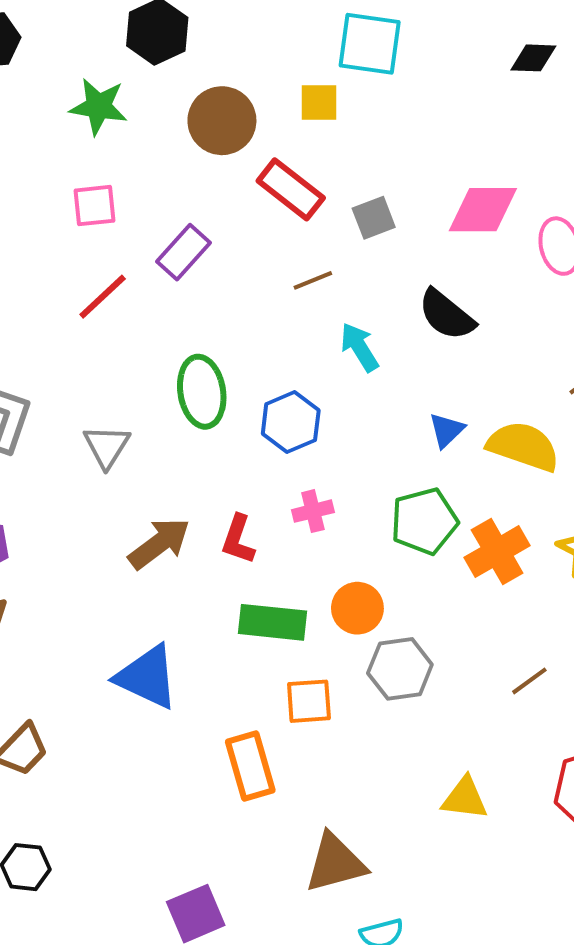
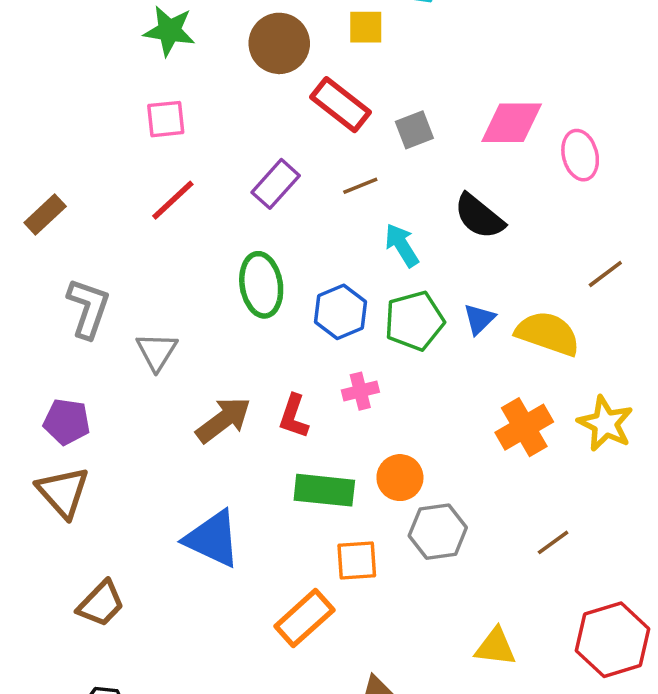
purple rectangle: (183, 252) -> (276, 184), moved
gray triangle: (107, 446) -> (157, 351), moved
green pentagon: (424, 521) -> (414, 321), moved
orange rectangle: (250, 766) -> (304, 618), turned 64

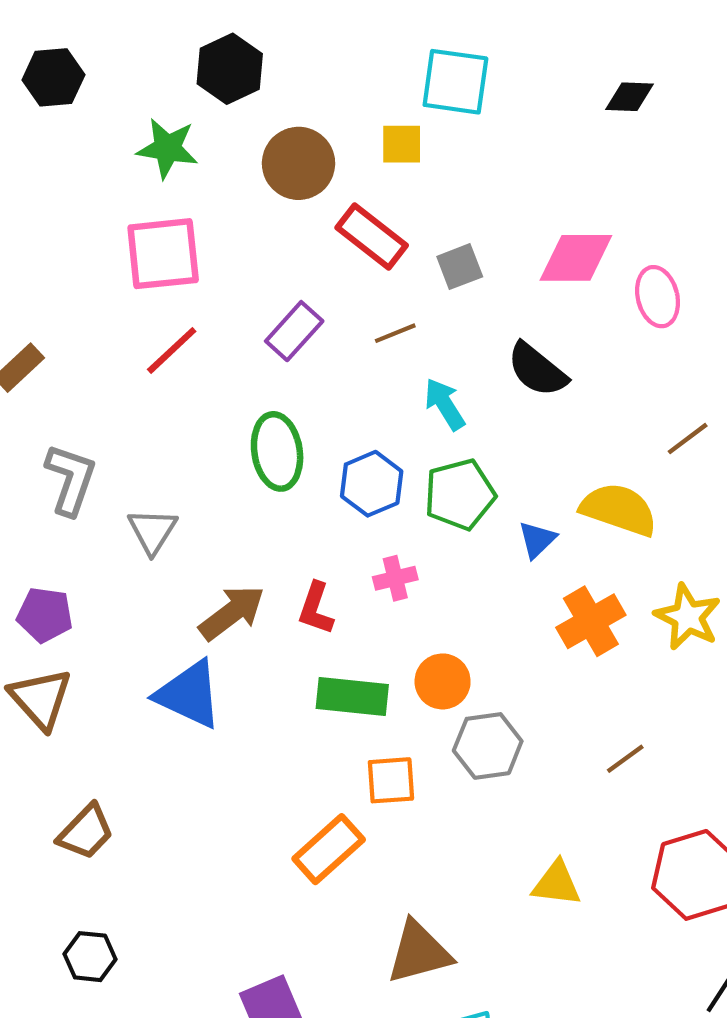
pink square: (166, 119) -> (163, 254), size x1.6
blue triangle: (479, 319) -> (537, 540), moved
blue triangle: (213, 539) -> (189, 694), moved

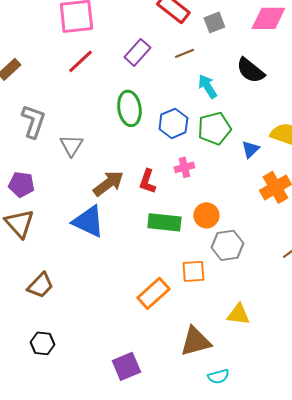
orange square: (391, 780) -> (193, 271), moved
yellow triangle: (556, 884) -> (238, 314), moved

